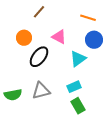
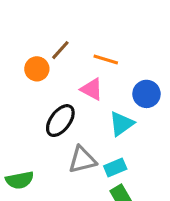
orange line: (88, 18) -> (106, 59), moved
orange circle: (24, 38) -> (37, 69), moved
gray triangle: (41, 91) -> (82, 160), moved

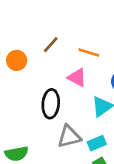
orange circle: (37, 69) -> (17, 60), moved
black ellipse: (60, 121) -> (51, 104), turned -32

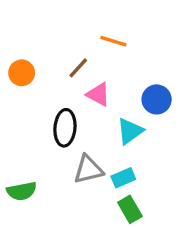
brown line: (51, 45) -> (78, 68), moved
orange line: (89, 53) -> (113, 41), moved

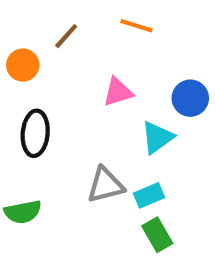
brown line: (78, 68) -> (66, 36), moved
pink triangle: (98, 94) -> (118, 92), turned -45
black ellipse: (65, 128) -> (35, 133), moved

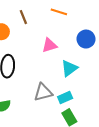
brown line: (66, 36) -> (23, 17), turned -64
blue circle: (190, 98) -> (86, 39), moved

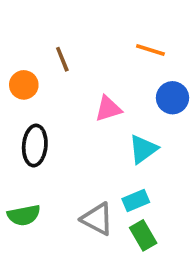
orange line: (59, 12) -> (150, 50), moved
gray triangle: (43, 92) -> (97, 219), moved, turned 42

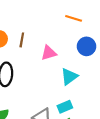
brown line: (62, 59) -> (22, 40), moved, turned 32

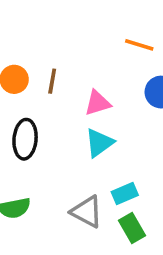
cyan triangle: (69, 77) -> (99, 143), moved

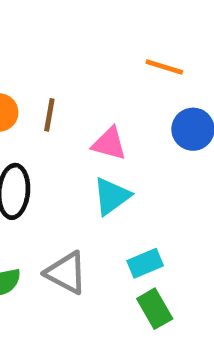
pink triangle: (98, 103) -> (109, 144), turned 32
gray triangle: (87, 212) -> (66, 273), moved

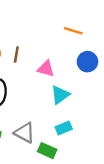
cyan triangle: (112, 196) -> (60, 95), moved
green rectangle: (155, 309) -> (47, 151), moved, turned -36

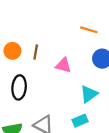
cyan triangle: (60, 95) -> (89, 94), moved

